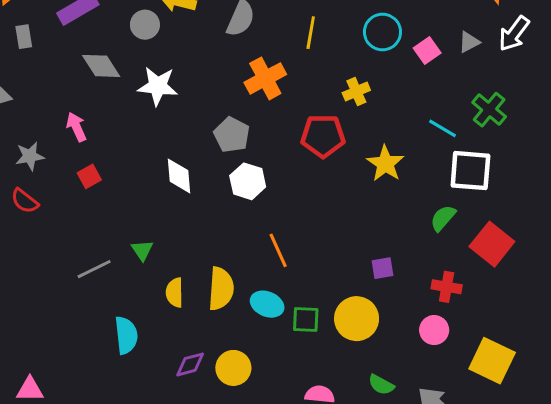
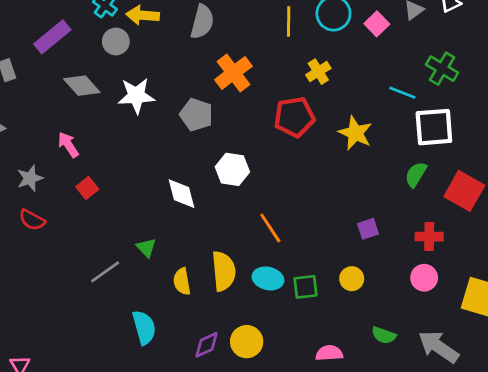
yellow line: (311, 33) -> (289, 22), moved
gray pentagon: (232, 135) -> (196, 115), moved
white diamond: (179, 176) -> (182, 194), moved
yellow circle: (357, 319) -> (352, 279), size x0.6

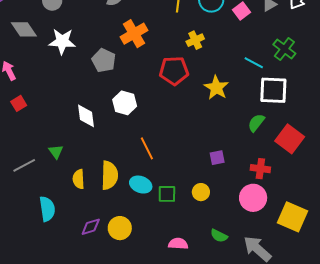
pink circle: (424, 278) -> (253, 198), size x1.4

